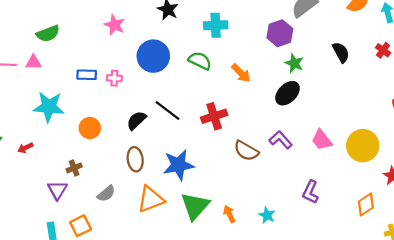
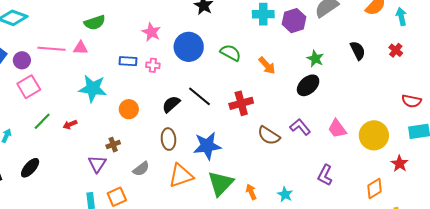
pink star: (115, 25) -> (151, 32), moved
cyan cross: (216, 25) -> (263, 14), moved
purple hexagon: (280, 33) -> (294, 21), moved

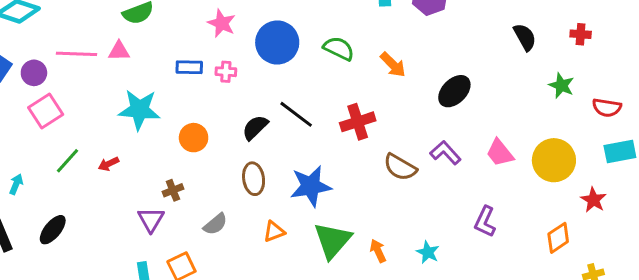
red cross: (396, 50) -> (581, 34), turned -32
green star: (315, 59) -> (561, 85), moved
orange triangle: (181, 176) -> (274, 232), size x0.6

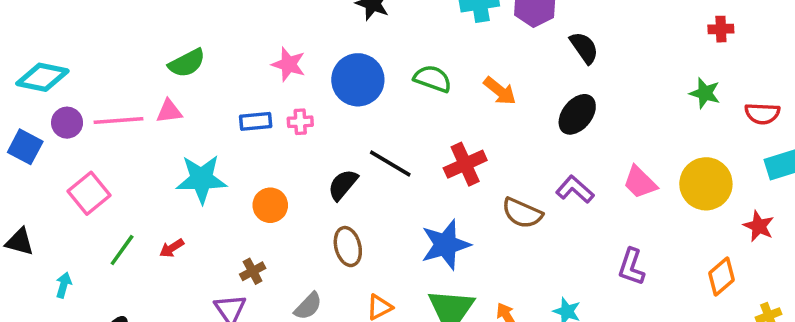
black semicircle: (525, 37) -> (584, 48), moved
purple circle: (34, 73) -> (67, 123), moved
blue star: (311, 186) -> (446, 245), moved

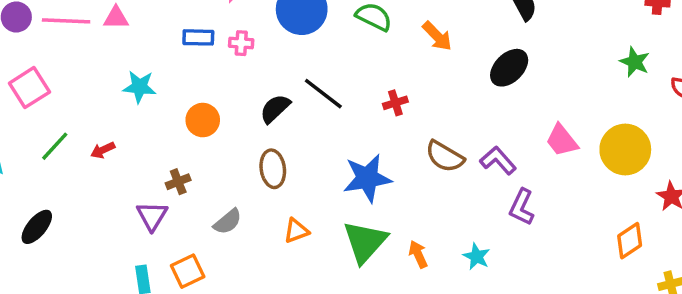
red cross: (465, 164) -> (395, 103), size x0.6
cyan star: (201, 179) -> (139, 87), size x0.7
purple L-shape: (575, 189) -> (498, 160), moved
purple L-shape: (631, 267) -> (522, 207), moved

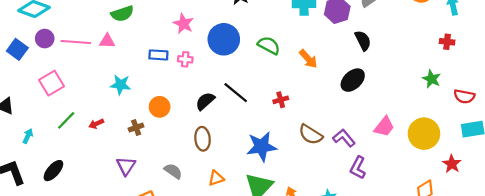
pink trapezoid: (562, 140) -> (384, 127), turned -105
brown cross: (178, 182) -> (136, 127), moved
gray semicircle: (228, 222) -> (173, 171), turned -108

